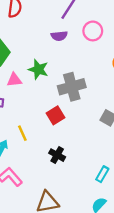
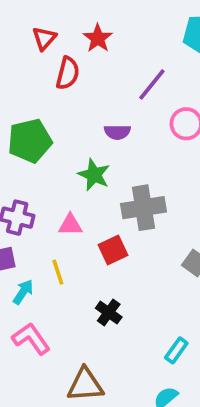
purple semicircle: (59, 36) -> (117, 132), moved
pink triangle: (14, 80) -> (70, 225), moved

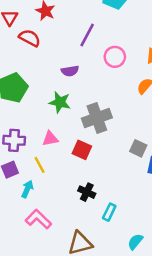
red semicircle: (68, 73) -> (30, 38), turned -65
red square: (113, 250) -> (82, 150), turned -30
yellow line: (58, 272) -> (40, 165), moved
cyan rectangle: (176, 350) -> (109, 212), moved

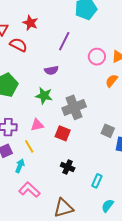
pink circle: (115, 57) -> (97, 57), moved
cyan rectangle: (109, 212) -> (97, 181), moved

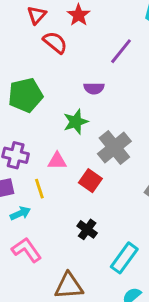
green star: (44, 96) -> (76, 122), turned 30
gray cross: (74, 107) -> (114, 148), turned -30
cyan arrow: (20, 166) -> (20, 213), turned 32
cyan rectangle: (97, 181) -> (124, 258), size x1.5

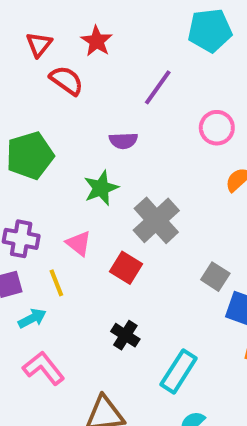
pink triangle: (57, 161) -> (79, 243), turned 42

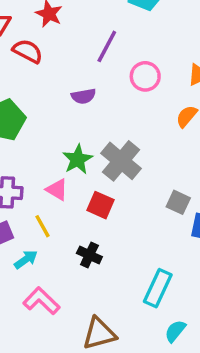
pink circle: (217, 128) -> (145, 76), moved
green star: (101, 188) -> (78, 159), moved
black cross: (125, 335) -> (89, 255), moved

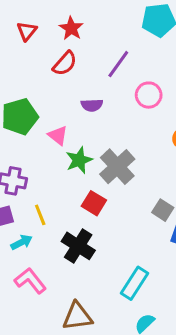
red semicircle: (28, 51) -> (65, 64), moved, turned 96
pink triangle: (57, 190) -> (58, 135), moved
black cross: (89, 255) -> (78, 246), size x1.5

